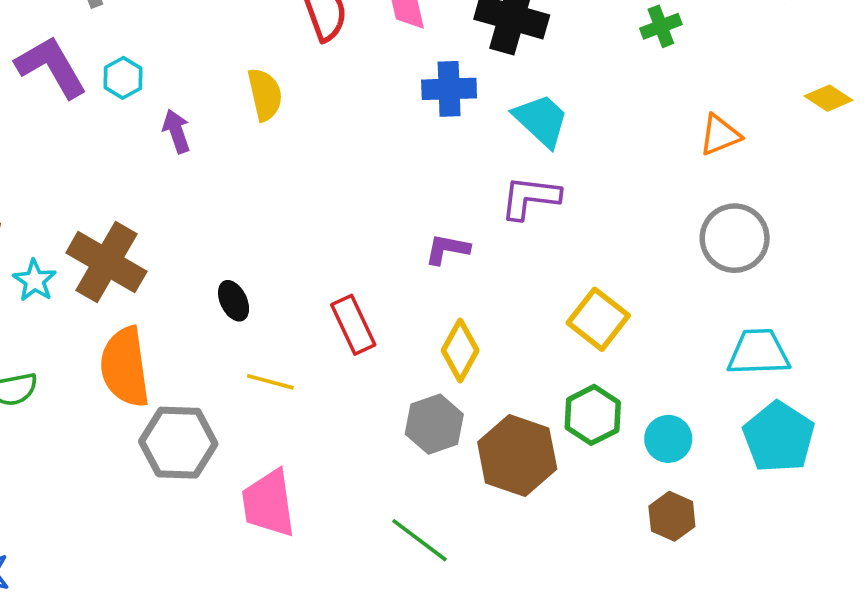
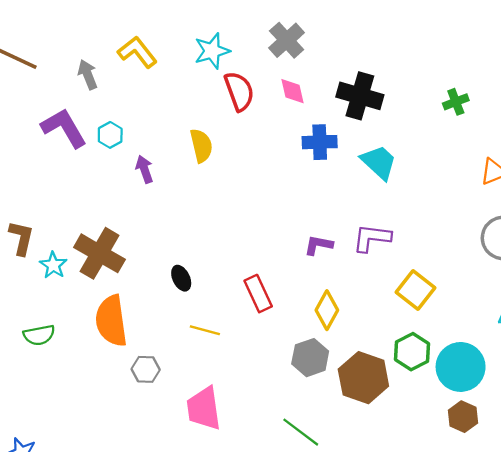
purple L-shape: (530, 198) -> (372, 238), moved
cyan circle: (668, 439) -> (461, 367), size x1.6
gray hexagon: (178, 443) -> (146, 369), size x0.6

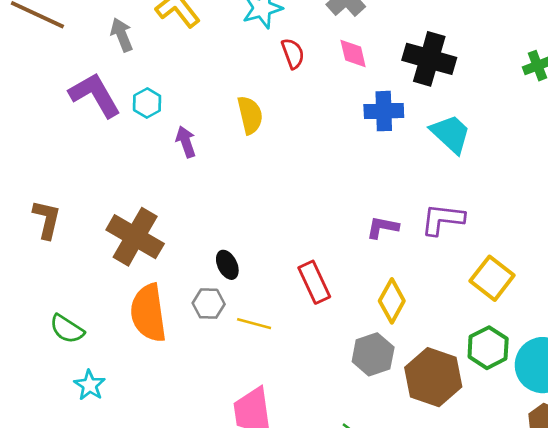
red semicircle: (239, 91) -> (293, 54), size x0.7
cyan star: (53, 265) -> (90, 385), moved
green semicircle: (39, 335) -> (67, 329), turned 44
gray hexagon: (146, 369) -> (209, 304), moved

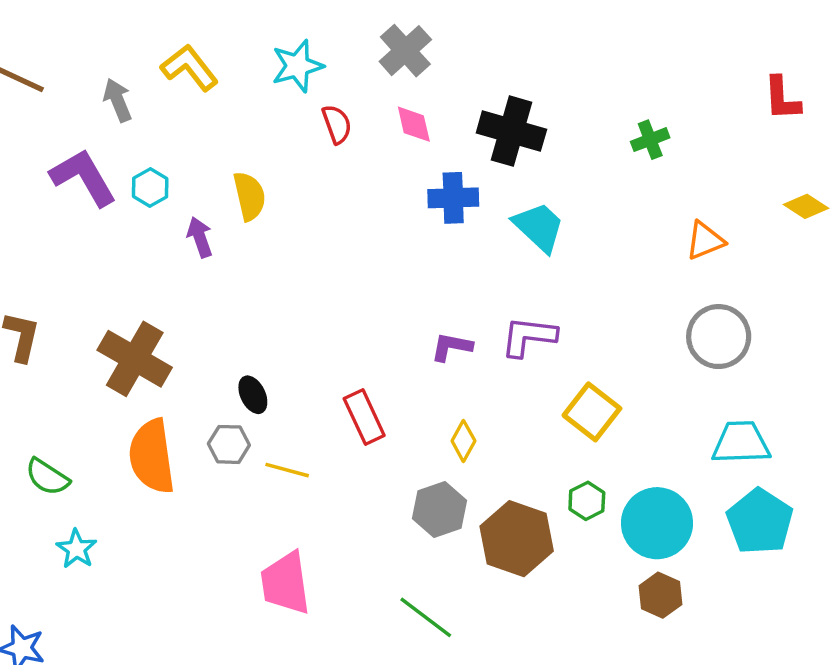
yellow semicircle: (250, 115) -> (249, 196), moved
yellow diamond: (392, 301) -> (463, 441), size x0.7
green hexagon: (488, 348) -> (587, 501), size x0.7

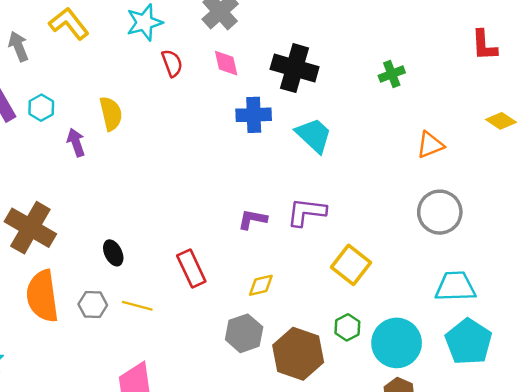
yellow diamond: (463, 441) -> (261, 285), turned 48
gray hexagon: (229, 444) -> (93, 305), moved

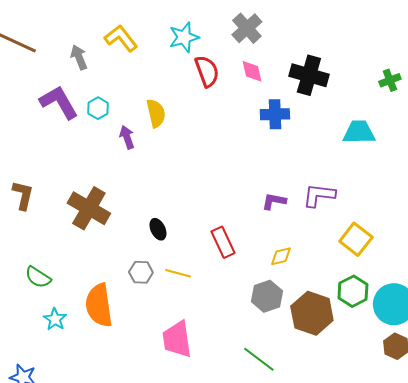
red semicircle: (172, 63) -> (207, 71), size x1.4
cyan trapezoid: (314, 135) -> (359, 132), moved, turned -44
orange semicircle: (42, 296) -> (99, 305), moved
green hexagon: (347, 327) -> (353, 291), size x1.4

